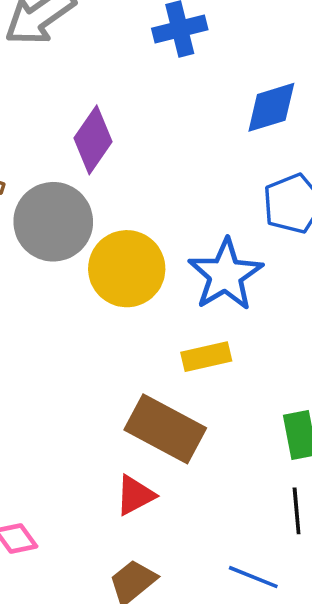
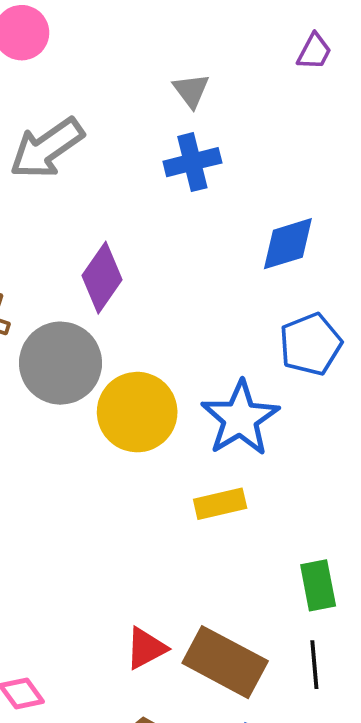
brown rectangle: (165, 429) -> (225, 662), moved

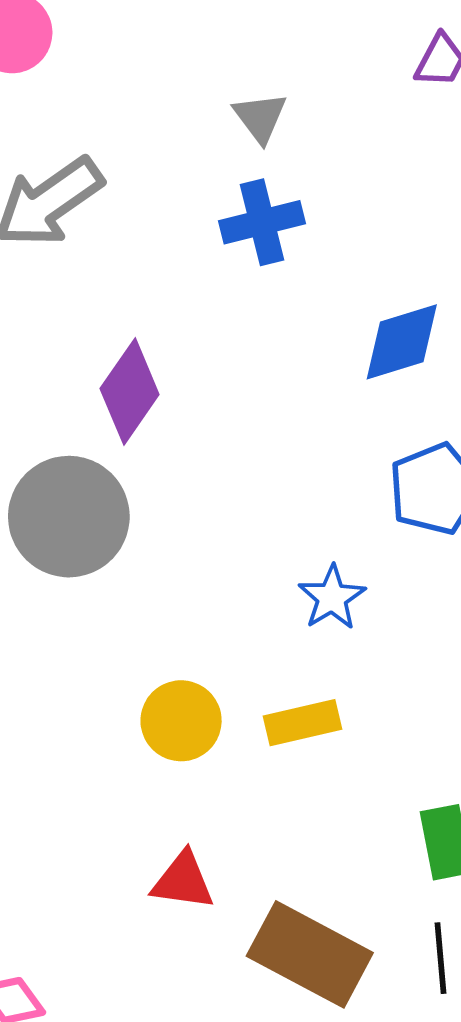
yellow circle: (137, 412) -> (181, 721), moved, size x0.7
blue star: (240, 418) -> (332, 598), size x0.6
red triangle: (146, 648) -> (183, 881), moved, turned 36

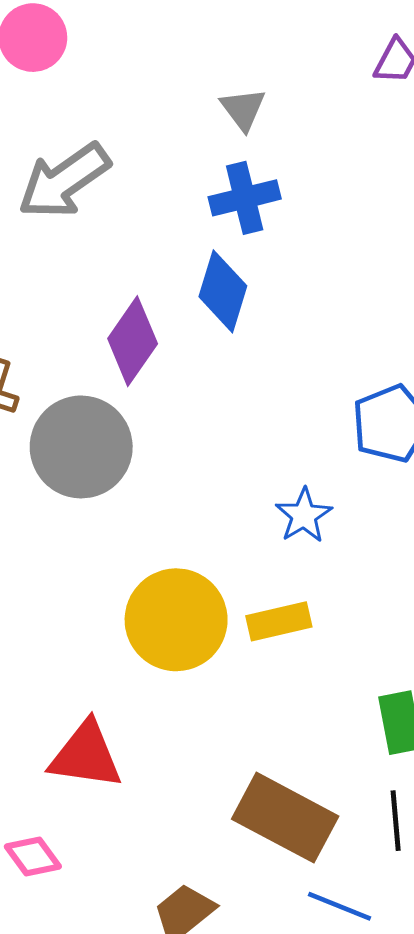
blue diamond: (402, 342) -> (223, 291), moved, turned -56
yellow circle: (181, 721) -> (176, 620), size x1.5
red triangle: (183, 881) -> (86, 755), moved, size x1.4

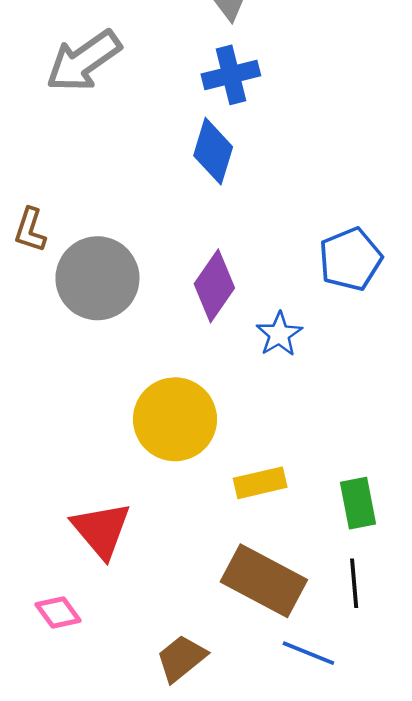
purple diamond: (133, 341) -> (214, 286), moved
yellow rectangle: (279, 621) -> (260, 483), moved
red triangle: (86, 755) -> (101, 530), turned 42

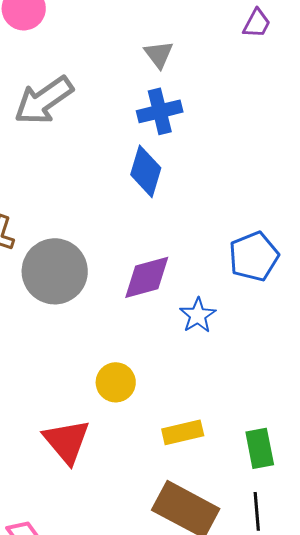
purple diamond: (214, 286) -> (147, 277), turned 40
yellow circle: (175, 419) -> (116, 382), size x0.6
red triangle: (101, 530) -> (67, 441), moved

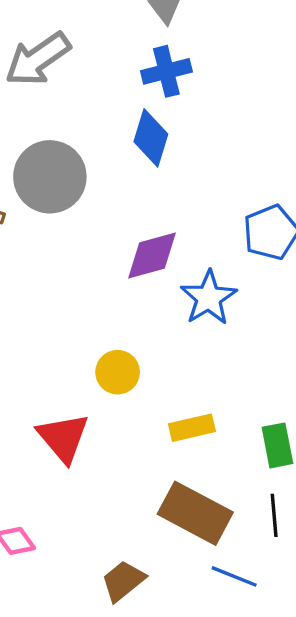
gray circle: (55, 271) -> (50, 177), moved
blue star: (198, 315) -> (209, 298), size x1.4

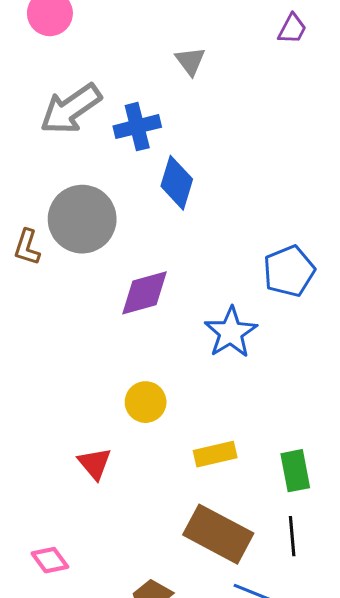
blue cross: (166, 71) -> (137, 127), moved
purple diamond: (152, 256) -> (145, 293), moved
red triangle: (63, 438) -> (95, 463), size x0.7

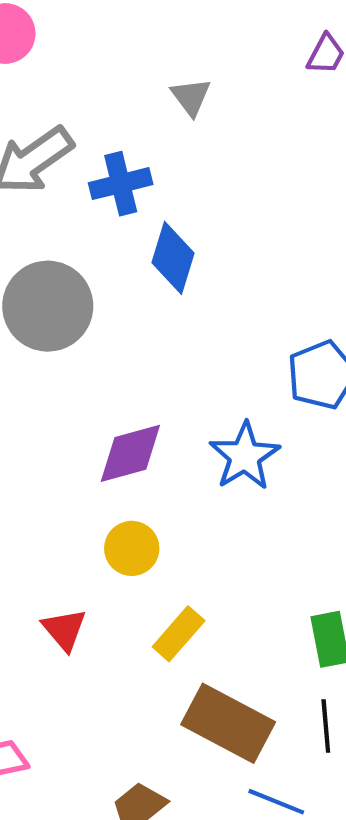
purple diamond: (145, 293) -> (130, 453), moved
yellow rectangle: (215, 454) -> (179, 634), moved, turned -36

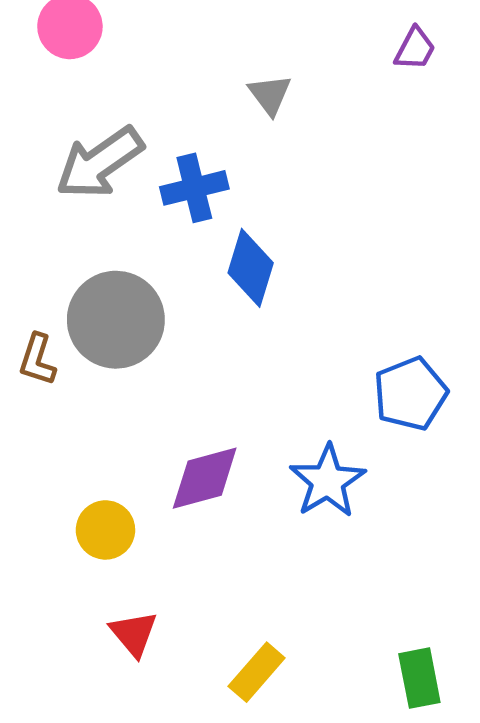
yellow circle: (132, 548) -> (105, 530), moved
red triangle: (64, 630) -> (134, 634), moved

